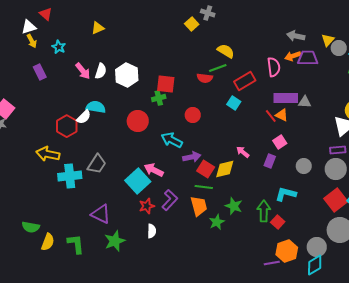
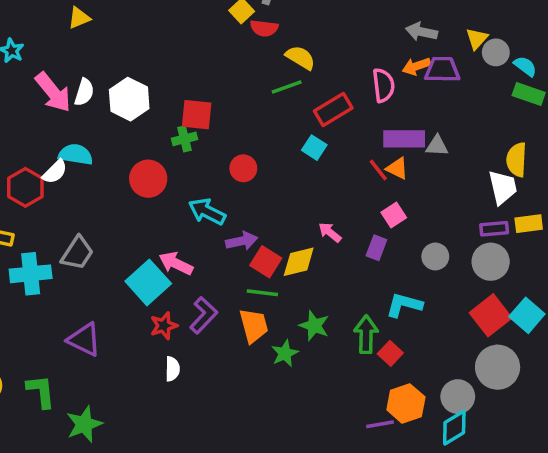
pink arrow: (83, 71) -> (53, 92), size x1.4
red semicircle: (205, 78) -> (264, 28), moved
green star: (115, 241) -> (84, 424), moved

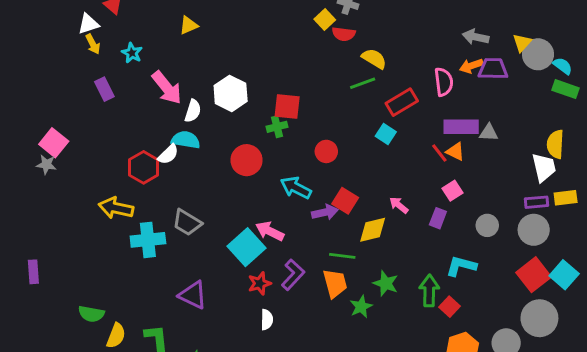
gray circle: (496, 52) -> (538, 54), size x1.4
white semicircle: (84, 92) -> (193, 111), moved
gray trapezoid: (77, 253) -> (187, 223), turned 88
red square: (266, 262) -> (345, 201), moved

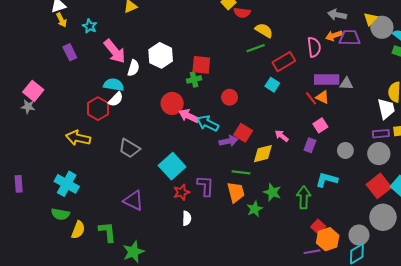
cyan semicircle: (186, 140) -> (114, 85), moved
pink arrow: (270, 231) -> (189, 116), moved
cyan cross: (148, 240) -> (67, 184), moved, turned 35
purple L-shape: (293, 275) -> (206, 186), turned -40
red square: (450, 307) -> (318, 227), moved

